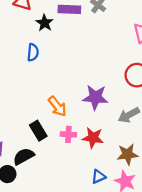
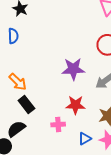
orange arrow: (57, 106) -> (18, 82), moved
pink cross: (68, 134) -> (58, 124), moved

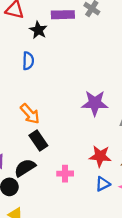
red star: (75, 105) -> (100, 156), moved
pink cross: (58, 124) -> (65, 174), moved

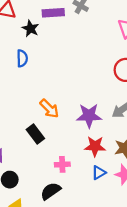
purple star: (95, 103) -> (89, 116), moved
orange arrow: (30, 114) -> (49, 109), moved
black semicircle: (25, 168) -> (51, 191), moved

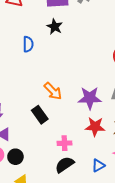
black star: (30, 29) -> (55, 27), moved
blue triangle: (99, 173) -> (98, 165), moved
black semicircle: (51, 191) -> (65, 165), moved

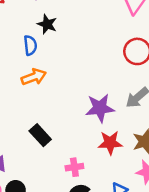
blue semicircle: (28, 44) -> (30, 45), moved
orange arrow: (53, 91) -> (34, 77), moved, turned -60

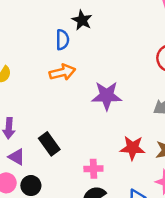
purple star: (100, 108) -> (107, 96), moved
black rectangle: (40, 135) -> (49, 144), moved

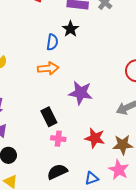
black rectangle: (49, 144) -> (49, 117), moved
pink cross: (93, 169) -> (58, 139), moved

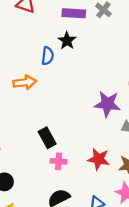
orange arrow: (48, 68) -> (25, 82), moved
purple star: (81, 93) -> (107, 104), moved

